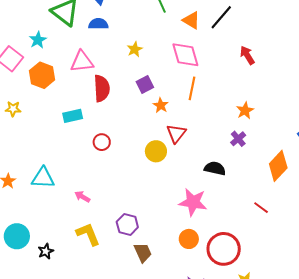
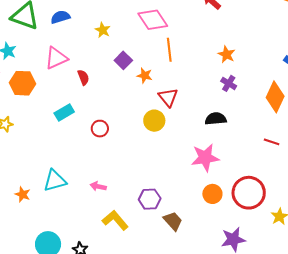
red semicircle: (102, 88) -> (83, 77), size x0.6

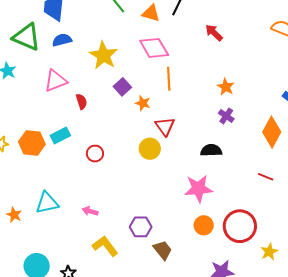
yellow star: (103, 30) -> (103, 55), size x1.8
orange hexagon: (22, 83) -> (32, 143), moved

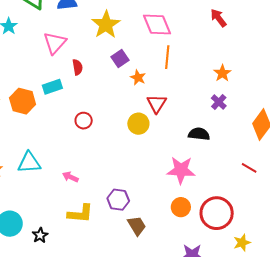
pink triangle: (55, 81) -> (55, 43), turned -35
cyan rectangle: (60, 135) -> (52, 87), moved
yellow L-shape: (105, 246) -> (80, 214), turned 124

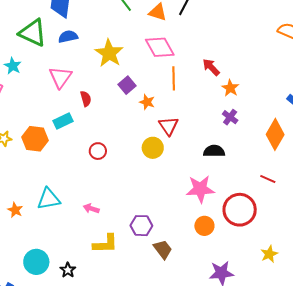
red arrow: (218, 18) -> (211, 67), moved
red circle: (217, 213) -> (240, 210), moved

